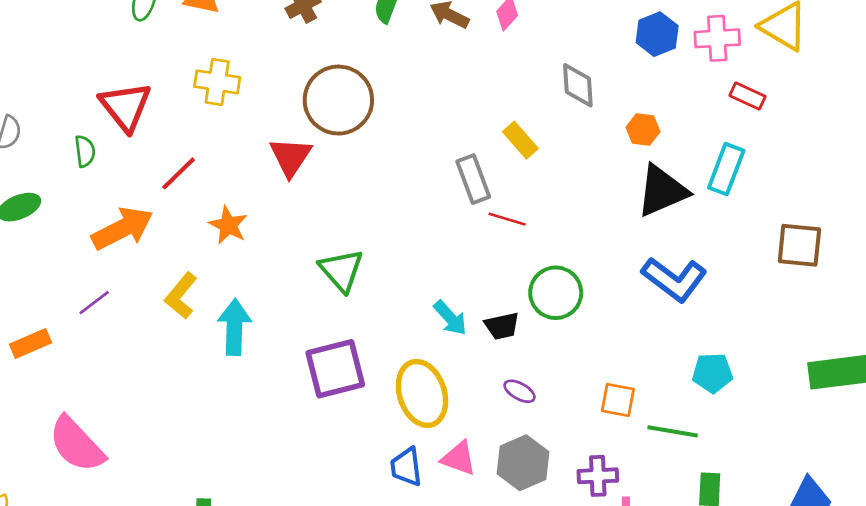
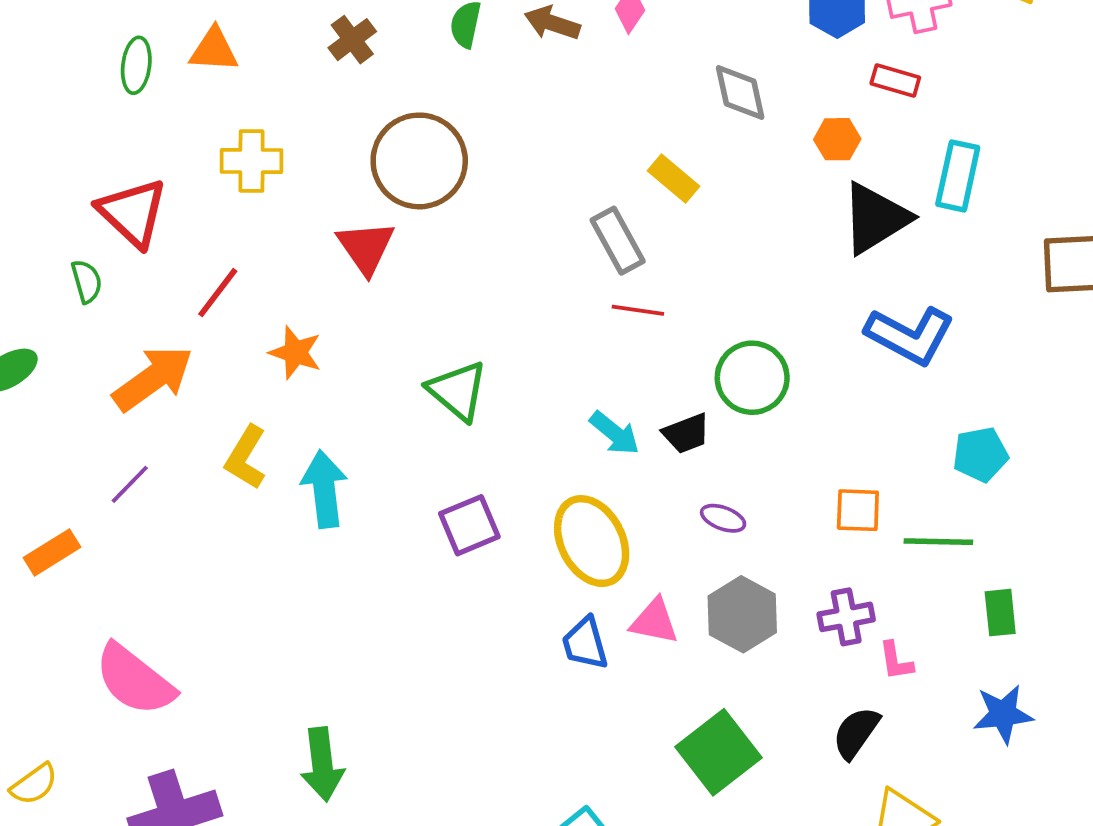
red rectangle: (747, 96) -> (895, 81), moved
red line: (507, 219) -> (638, 310), moved
purple square: (335, 369) -> (469, 525), size x0.7

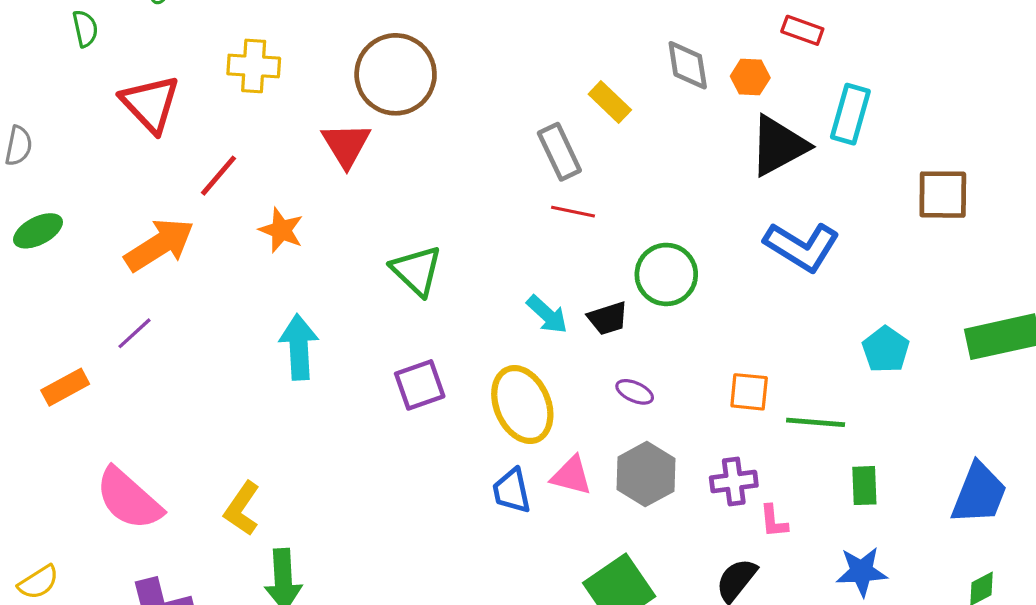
gray diamond: (740, 93) -> (688, 65), moved
green semicircle: (87, 281) -> (85, 29), moved
cyan pentagon: (980, 454) -> (886, 350), moved, turned -30
yellow L-shape: (246, 457) -> (242, 508), moved

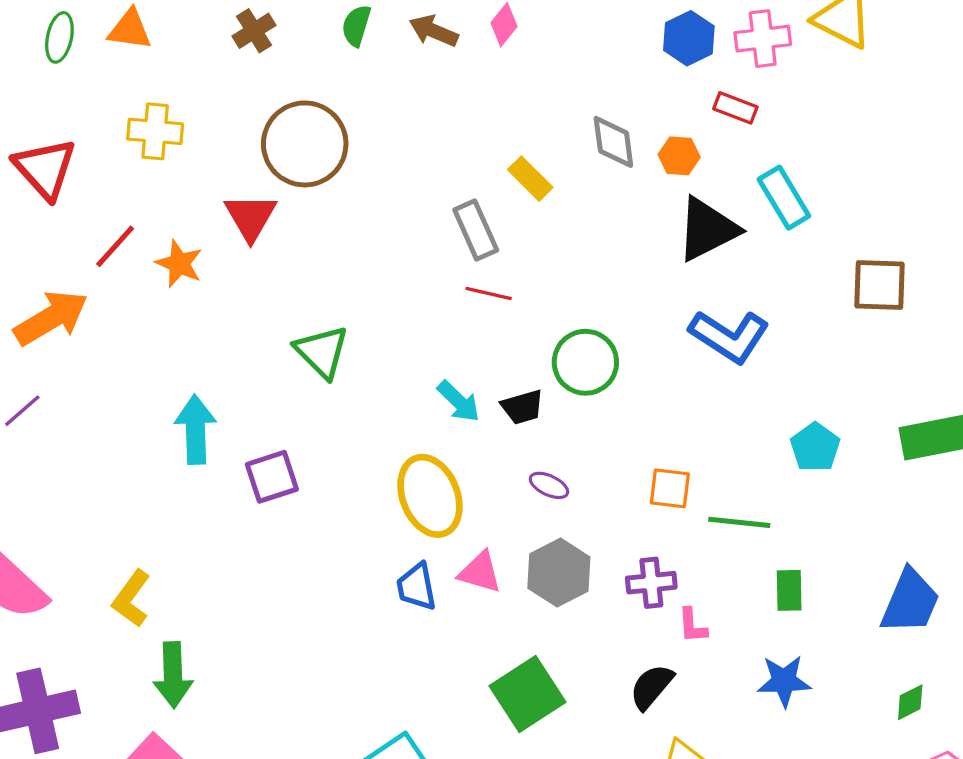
cyan rectangle: (850, 114) -> (784, 198), turned -48
orange star: (281, 230) -> (179, 264), moved
purple square: (420, 385) -> (272, 477), moved

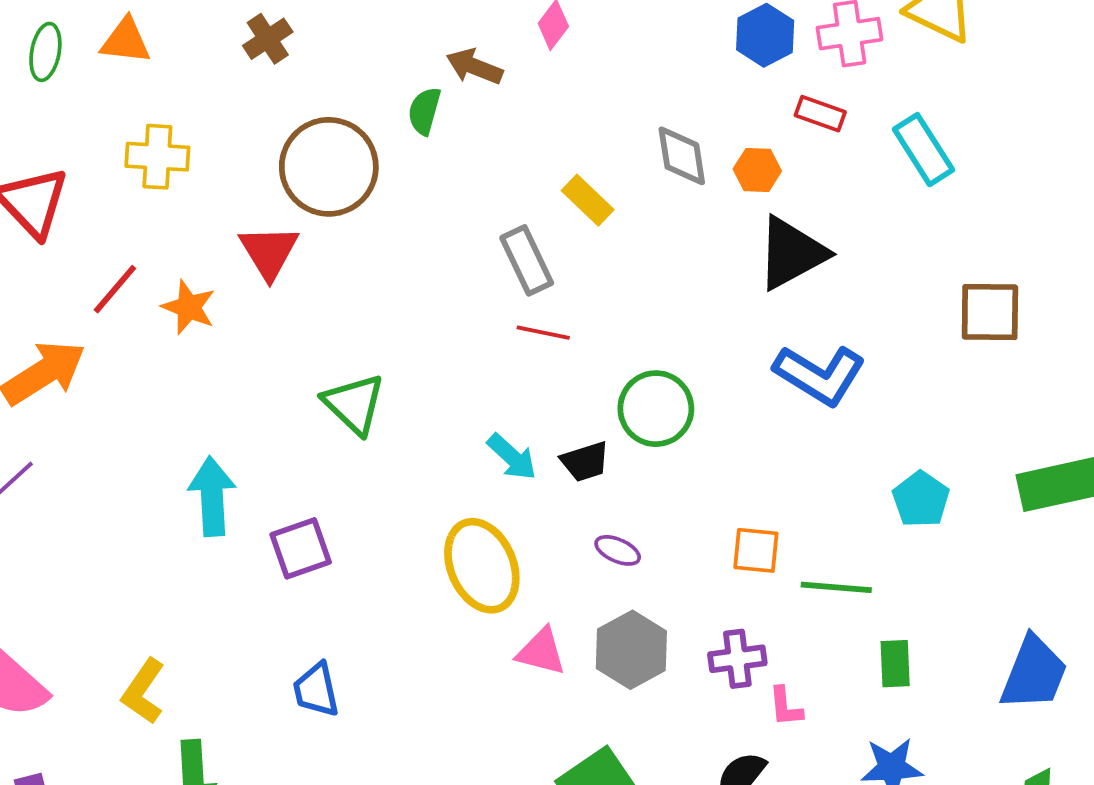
green semicircle: (356, 26) -> (424, 111), moved
brown arrow: (434, 31) -> (474, 67), moved
cyan rectangle: (784, 198) -> (924, 150), moved
blue trapezoid: (416, 587) -> (316, 690), moved

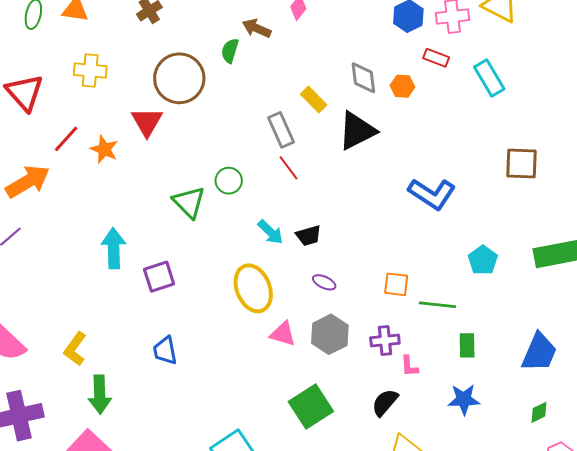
black triangle: (791, 253) -> (357, 131), moved
red line: (543, 333) -> (289, 168), turned 40
green circle: (656, 409) -> (229, 181), moved, size x0.7

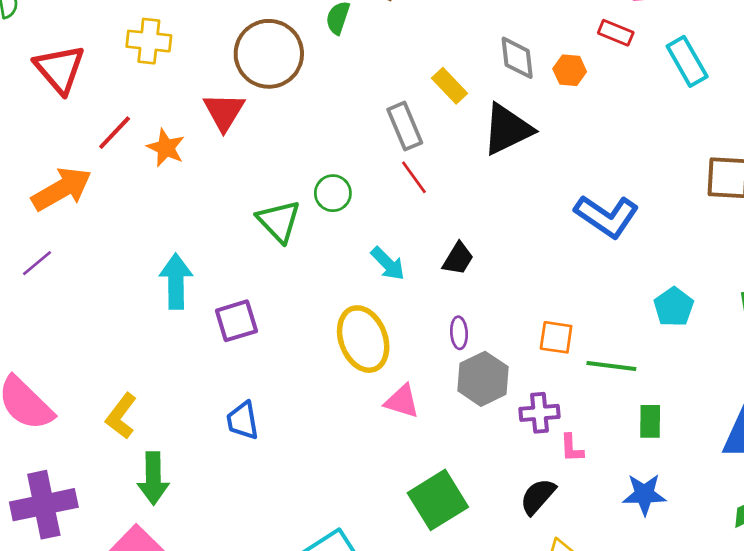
black trapezoid: (308, 236) -> (458, 259), moved, turned -44
purple ellipse: (324, 282) -> (459, 333), turned 60
gray hexagon: (330, 334) -> (483, 379), moved

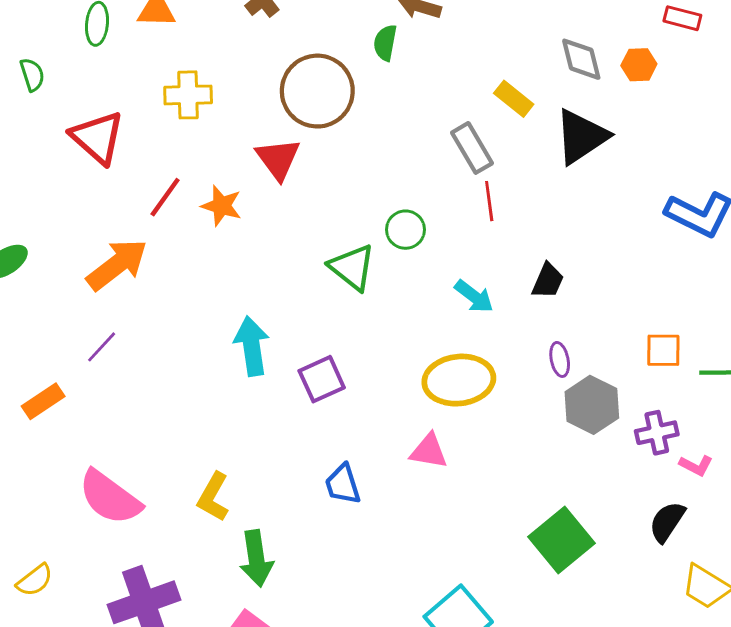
red line: (414, 177) -> (489, 201), turned 36
yellow ellipse: (363, 339) -> (459, 380), turned -68
pink triangle: (402, 401) -> (429, 451), moved
pink L-shape: (572, 448) -> (696, 465), turned -52

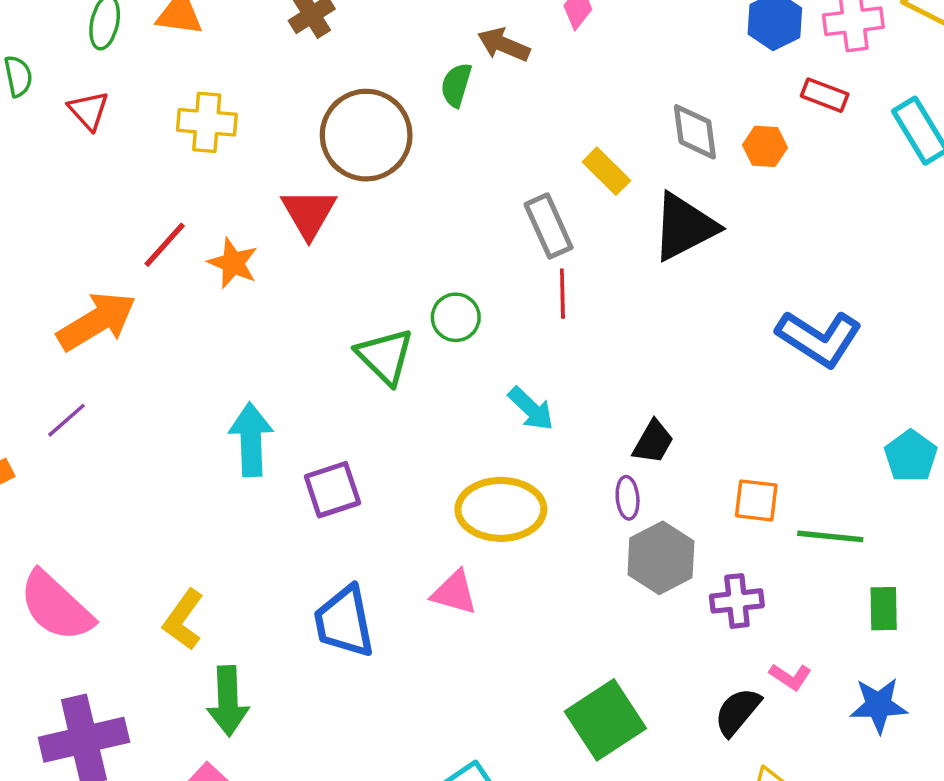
red triangle: (97, 137) -> (89, 111), moved, size x0.6
black trapezoid: (548, 281) -> (653, 442), moved
pink L-shape: (696, 465) -> (790, 677), moved
blue trapezoid: (343, 484) -> (344, 622), size x1.4

